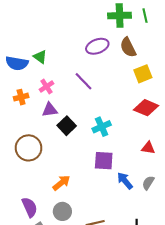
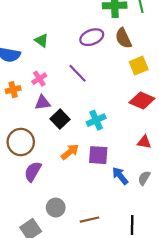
green triangle: (40, 57) -> (41, 40), moved
orange arrow: (61, 183) -> (70, 152), moved
purple semicircle: (30, 207) -> (33, 171), moved, turned -126

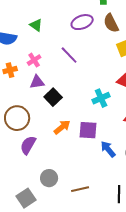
cyan cross: (96, 120) -> (101, 98), moved

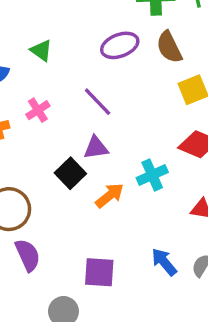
purple triangle: (37, 82) -> (96, 148), moved
orange arrow: (62, 127) -> (110, 195), moved
purple square: (88, 130) -> (99, 272), moved
purple semicircle: (28, 145) -> (28, 255), turned 126

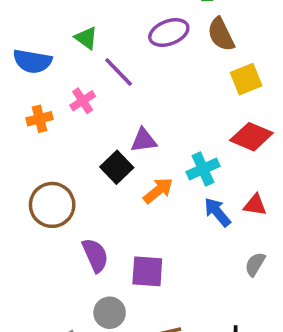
purple line: (98, 102) -> (119, 72), moved
purple semicircle: (28, 255) -> (95, 255), moved
blue arrow: (164, 262) -> (217, 212), moved

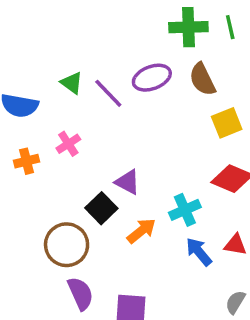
purple line: (119, 72) -> (108, 93), moved
purple triangle: (144, 140) -> (127, 182), turned 36
brown circle: (52, 205) -> (67, 245), moved

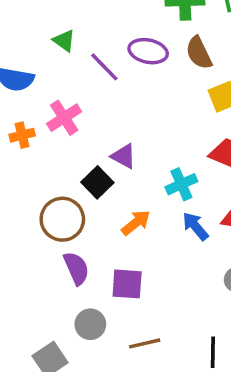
purple ellipse: (152, 78) -> (148, 51), turned 33
green triangle: (72, 83) -> (64, 41), moved
pink cross: (68, 144) -> (64, 118), size x1.4
orange arrow: (141, 231) -> (136, 223), moved

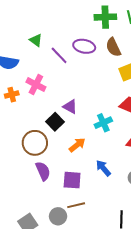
pink cross: (64, 118) -> (36, 85), turned -30
blue arrow: (195, 226) -> (103, 168), moved
gray circle: (90, 324) -> (58, 216), moved
brown line: (145, 343) -> (76, 205), moved

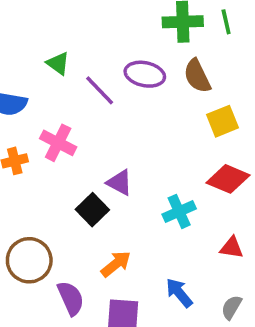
brown circle: (35, 143) -> (29, 260), moved
orange arrow: (77, 145) -> (116, 264), moved

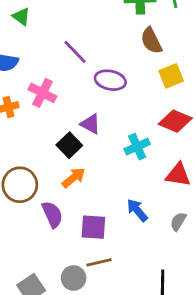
green triangle: (58, 63) -> (21, 17), moved
purple ellipse: (145, 74) -> (110, 80), moved
red triangle: (232, 248) -> (178, 175), size x1.4
orange arrow: (116, 264) -> (74, 178), moved

